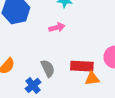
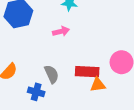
blue cross: (33, 85) -> (36, 92), turned -35

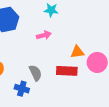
orange triangle: (98, 85) -> (77, 52), moved

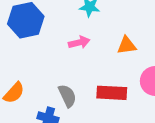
orange triangle: (77, 52) -> (127, 45), moved

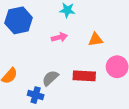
gray semicircle: (67, 96) -> (50, 78), turned -108

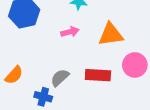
orange triangle: (96, 40) -> (111, 34), size x1.5

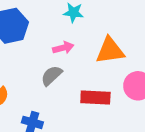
gray semicircle: (60, 78) -> (51, 76), moved

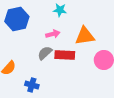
red rectangle: (95, 98) -> (65, 55), moved

